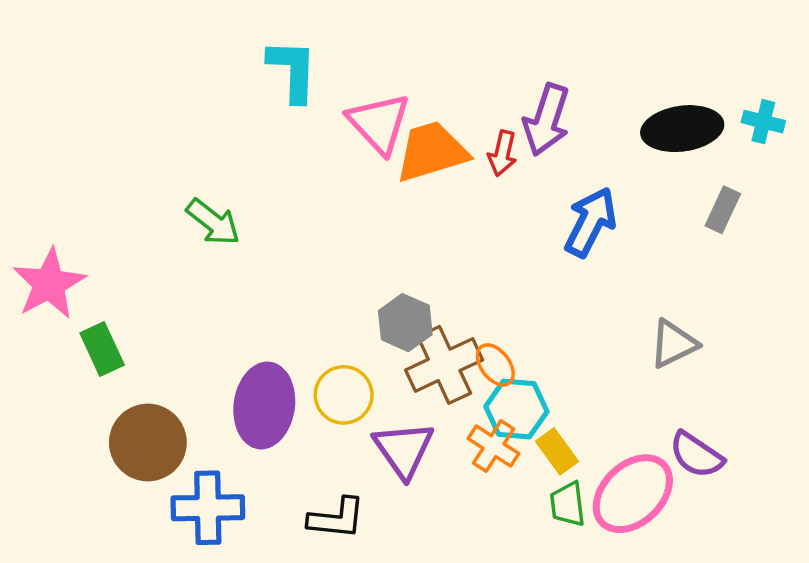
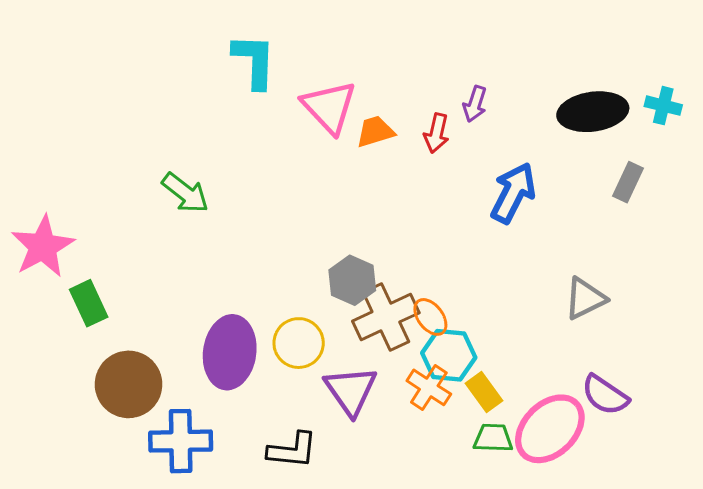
purple arrow: (546, 120) -> (475, 104), size x0.6
orange trapezoid: (432, 152) -> (375, 132), size x0.6
green trapezoid: (568, 504) -> (493, 438), turned 99

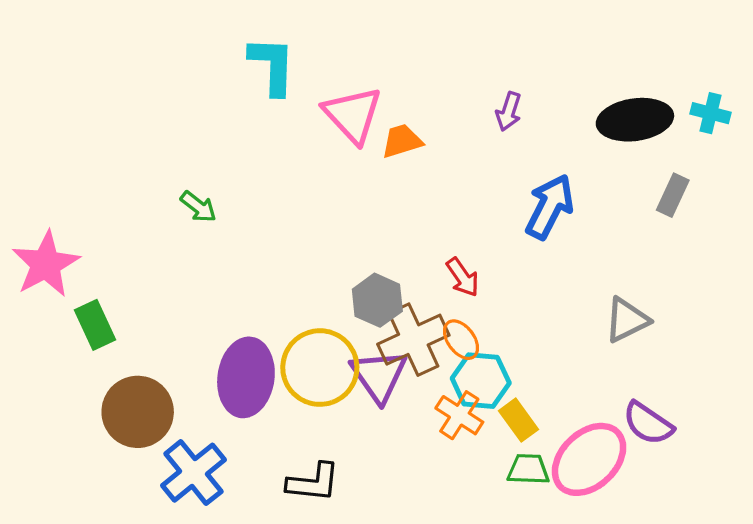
red arrow: (437, 133) -> (463, 277), moved, turned -48
green arrow: (185, 193) -> (198, 207), size x0.7
yellow circle: (299, 343) -> (320, 368), size x1.4
purple triangle: (351, 391) -> (379, 376), moved
blue cross: (181, 441) -> (193, 473), turned -38

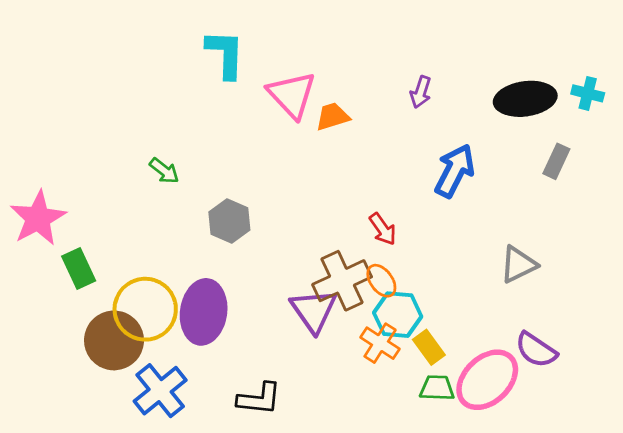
gray hexagon: (377, 300) -> (229, 221), moved
yellow circle: (320, 368) -> (145, 309), moved

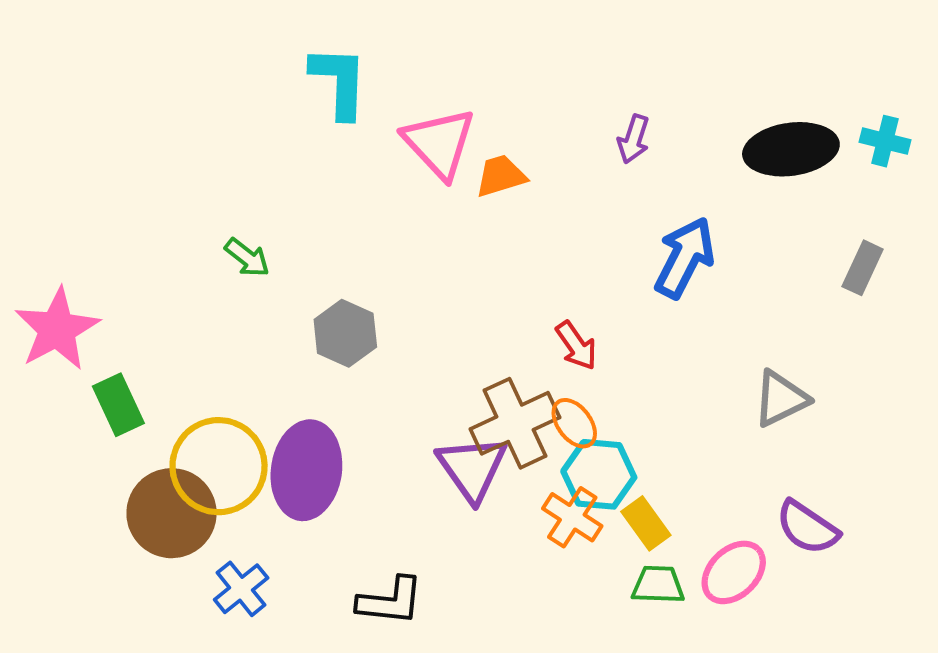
gray rectangle: (556, 161) -> (863, 268), moved
pink ellipse: (487, 380) -> (734, 572), size x0.7
blue cross: (160, 391) -> (241, 589), size x0.7

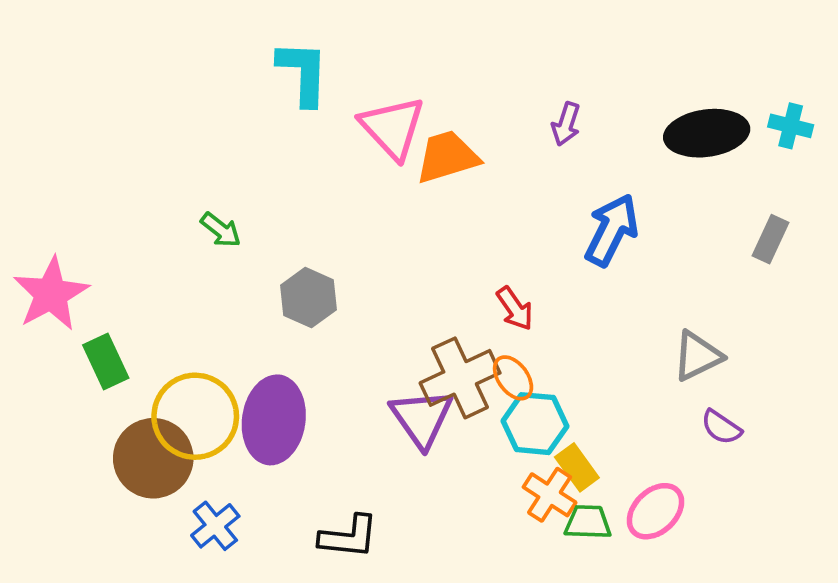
orange trapezoid: (501, 176) -> (447, 157), size x1.4
orange cross: (572, 517) -> (550, 495), moved
purple semicircle: (807, 527) -> (721, 427), moved, size x0.7

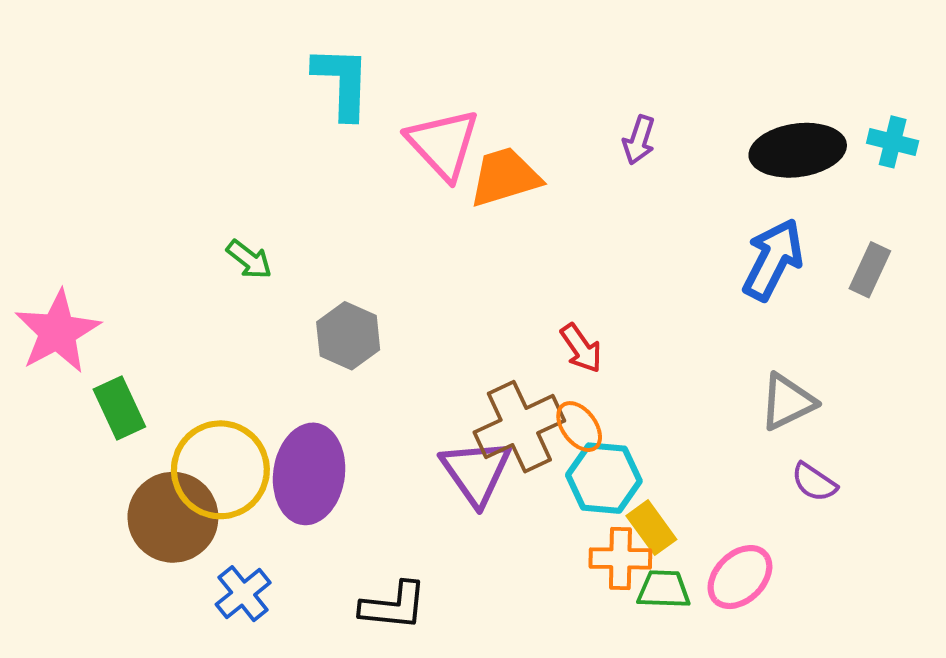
blue arrow: (612, 230) -> (773, 260), moved
orange cross: (550, 495) -> (620, 558), turned -32

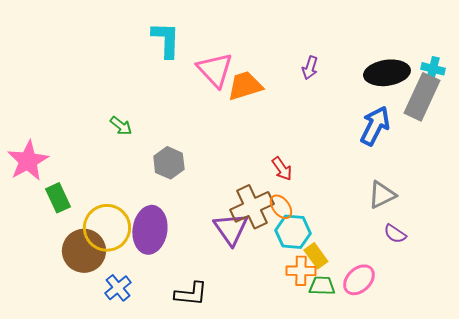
gray rectangle: (870, 270) -> (422, 97), moved, size x1.8

